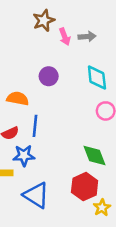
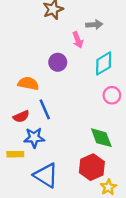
pink arrow: (65, 37) -> (78, 40), moved
cyan diamond: (97, 77) -> (104, 63), turned 65
blue line: (35, 126) -> (45, 109), turned -30

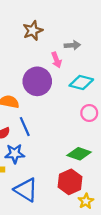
purple circle: (58, 62) -> (37, 81), size x1.6
cyan diamond: (104, 63) -> (81, 82), turned 45
green diamond: (101, 138) -> (79, 154), turned -50

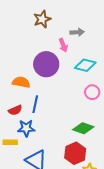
blue line: (25, 127) -> (35, 104), turned 36

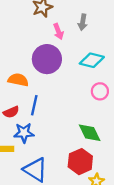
gray arrow: (77, 32) -> (83, 22), turned 104
pink arrow: (63, 45) -> (58, 31), moved
green diamond: (83, 128) -> (90, 133), turned 45

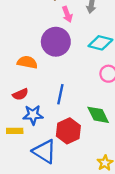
blue line: (34, 105) -> (60, 94), moved
red hexagon: (80, 162) -> (68, 131), moved

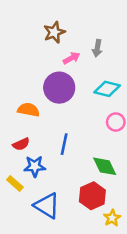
pink arrow: (67, 14) -> (72, 58), turned -98
yellow rectangle: (15, 131) -> (15, 184), turned 42
red hexagon: (68, 131) -> (92, 196), moved

